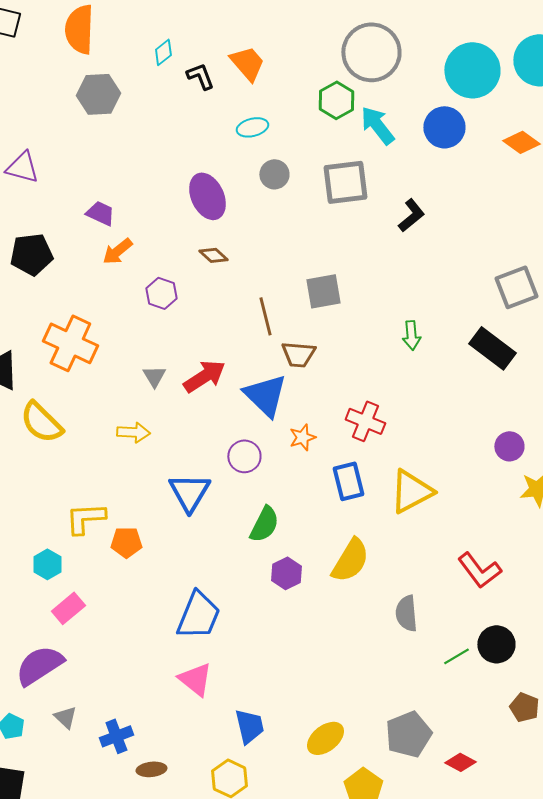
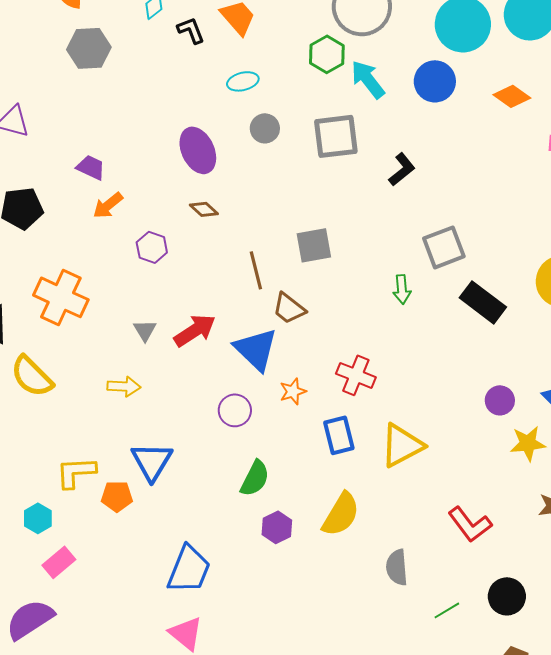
gray square: (516, 287) -> (444, 247), moved
brown trapezoid: (298, 354) -> (289, 308), turned 33
blue triangle: (189, 492) -> (152, 461), moved
black circle: (496, 644) -> (507, 596), moved

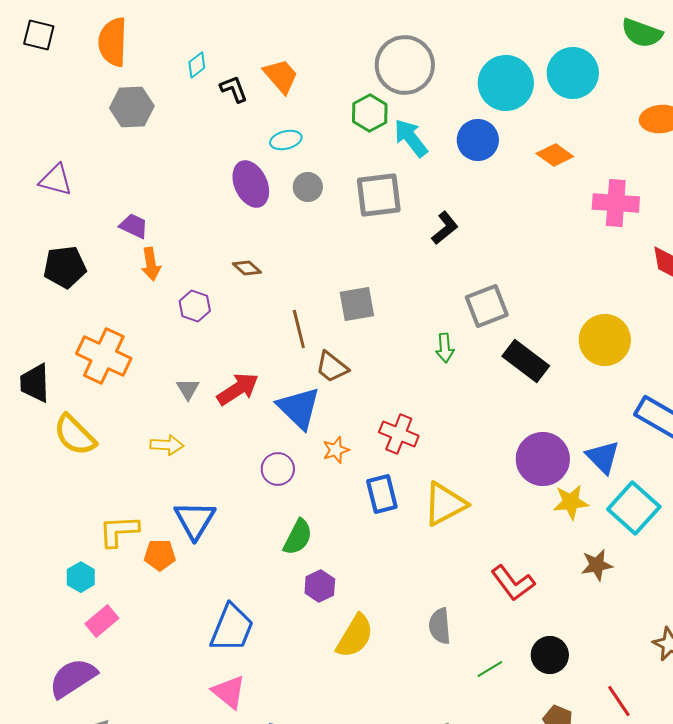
purple ellipse: (198, 150) -> (251, 184), moved
orange arrow: (108, 205) -> (151, 264), turned -60
purple circle: (500, 400) -> (543, 459), size x1.8
yellow semicircle: (341, 514) -> (355, 636), moved

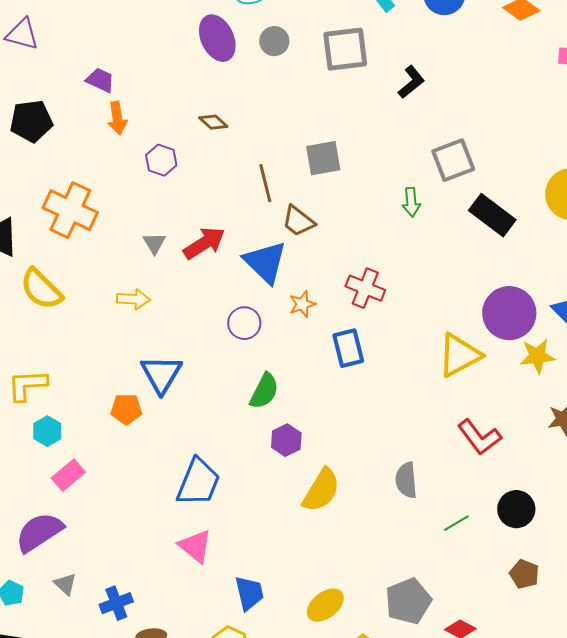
yellow triangle: (445, 504) -> (459, 355), moved
yellow L-shape: (119, 531) -> (27, 385), moved

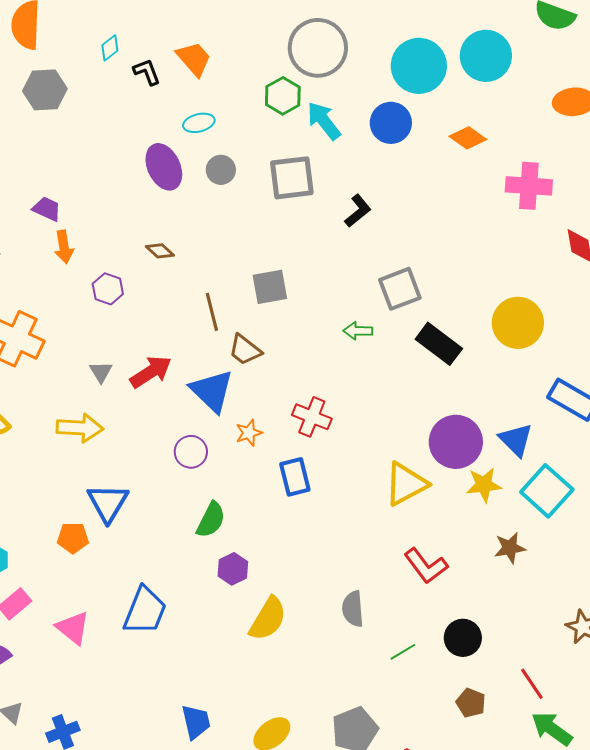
green arrow: (411, 202) -> (358, 331), turned 96
yellow arrow: (133, 299) -> (80, 428), size x1.4
pink triangle: (195, 546) -> (73, 628), moved

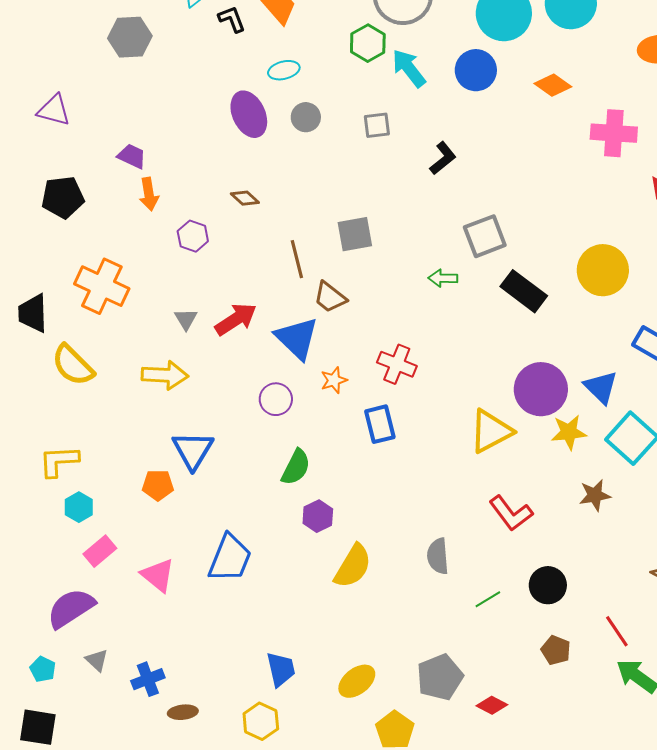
gray square: (292, 178) -> (377, 125), size x0.6

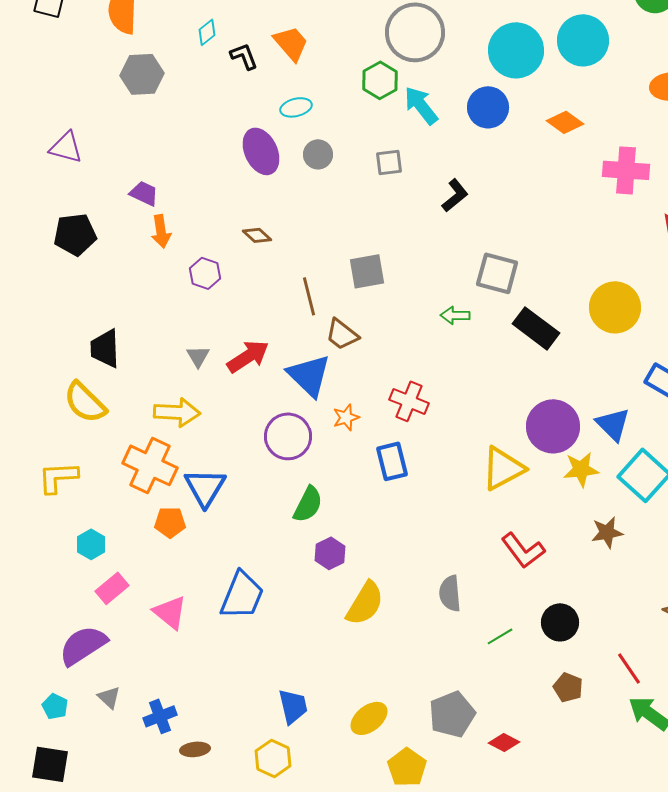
gray square: (485, 236) -> (497, 273), turned 36
orange cross: (102, 286) -> (150, 465), moved
black trapezoid: (33, 313) -> (105, 348), moved
purple circle: (276, 399) -> (288, 436), size x1.4
yellow L-shape: (59, 461) -> (58, 477), moved

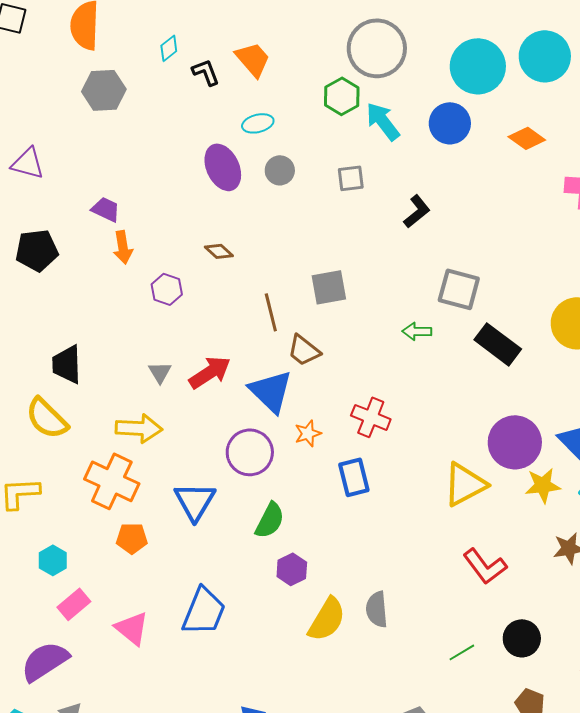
blue triangle: (205, 487) -> (195, 501), moved
gray semicircle: (450, 593) -> (377, 609), moved

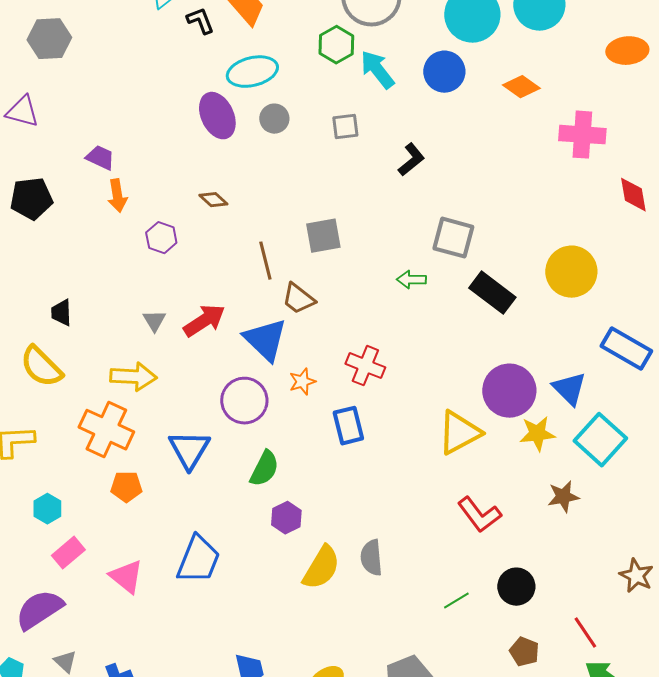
gray hexagon: (104, 90) -> (49, 39), moved
cyan ellipse: (258, 123) -> (252, 72), size x1.6
black trapezoid: (67, 364) -> (61, 313), size x0.7

